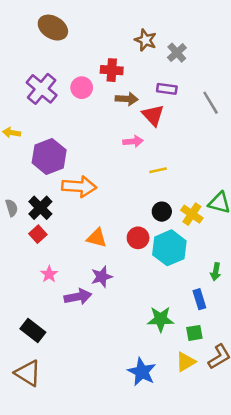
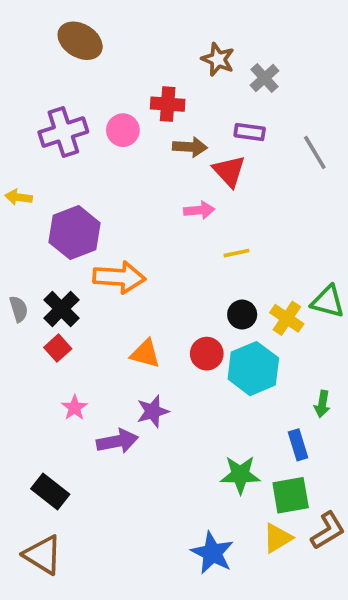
purple cross: (42, 89) -> (63, 132), turned 32
green square: (194, 333) -> (291, 495), size x1.5

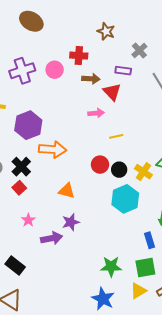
gray cross: (264, 78) -> (139, 51), moved
red circle: (207, 354) -> (100, 165), moved
green star: (240, 475) -> (111, 267), moved

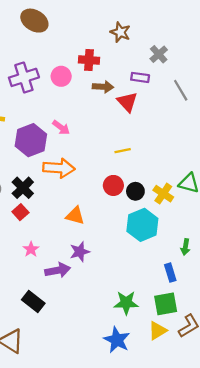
pink arrow: (96, 113) -> (61, 127), moved, turned 42
yellow line: (116, 136) -> (123, 151), moved
black rectangle: (15, 266) -> (33, 302), moved

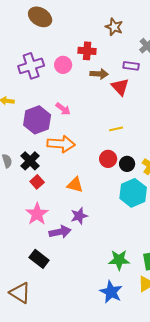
red square: (20, 212) -> (37, 182), moved
pink star: (31, 249) -> (37, 214), size x1.6

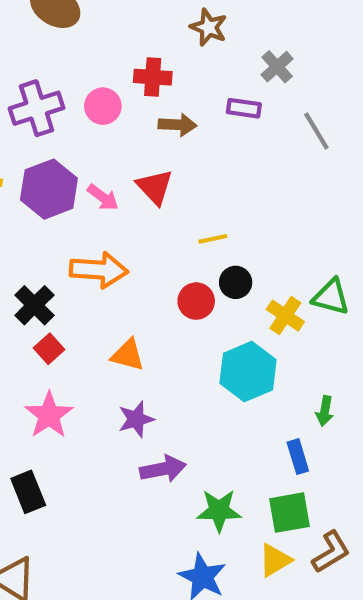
red triangle: (120, 87) -> (155, 187), moved
purple hexagon: (37, 120) -> (49, 189), moved
black circle: (127, 164) -> (236, 282), moved
purple arrow: (60, 232) -> (163, 469), moved
black rectangle: (39, 259) -> (28, 492), moved, turned 30

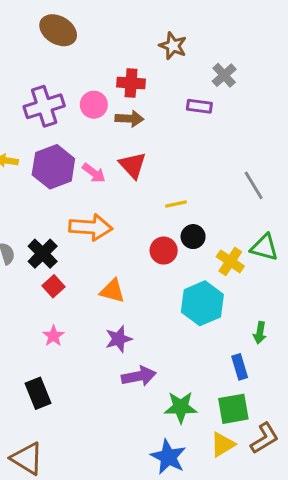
brown arrow: (178, 125) -> (129, 119), moved
gray line: (316, 131) -> (254, 185), moved
pink star: (49, 415) -> (53, 336), size x0.6

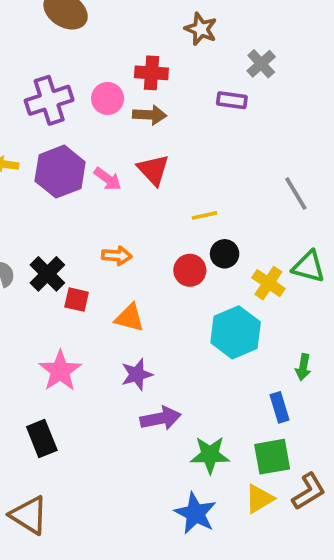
orange arrow: (91, 227) -> (117, 256), moved, size x0.6
red square: (53, 286) -> (77, 300), moved, turned -35
pink star: (53, 336) -> (60, 371), size x1.6

